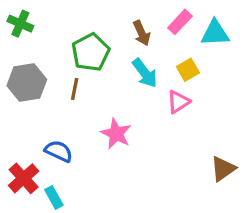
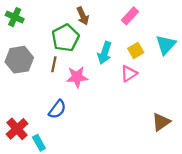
brown arrow: (142, 33) -> (83, 16), moved
cyan triangle: (215, 33) -> (166, 45), moved, turned -45
cyan arrow: (145, 73) -> (105, 53), turned 55
pink star: (116, 134) -> (77, 77), moved, turned -30
blue semicircle: (59, 151) -> (57, 109), moved, turned 102

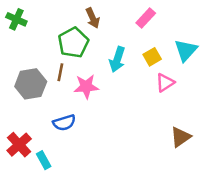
gray hexagon: (19, 60) -> (31, 84), moved
pink triangle: (129, 74) -> (165, 83), moved
blue semicircle: (57, 109) -> (64, 123), turned 36

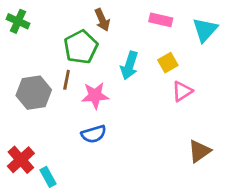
pink rectangle: (146, 18) -> (161, 20), turned 60
cyan triangle: (186, 50) -> (205, 30), moved
blue semicircle: (64, 123) -> (94, 134), moved

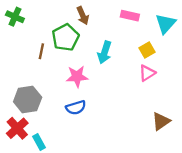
yellow square: (168, 63) -> (147, 50), moved
brown line: (67, 80) -> (41, 51), moved
gray hexagon: (34, 93) -> (28, 99), moved

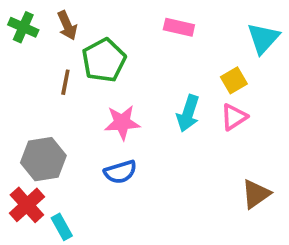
brown arrow: (83, 16) -> (67, 25), moved
pink rectangle: (130, 16) -> (179, 27), moved
cyan arrow: (105, 52) -> (188, 113), moved

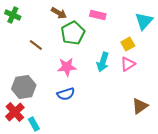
brown arrow: (67, 25) -> (59, 13), moved, turned -35
green pentagon: (104, 60) -> (73, 33), moved
brown line: (65, 82) -> (36, 45), turned -64

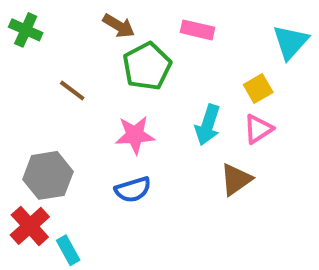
brown triangle: (140, 106) -> (236, 179), moved

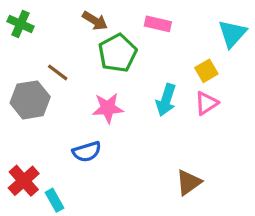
gray hexagon: (48, 175) -> (30, 100), moved
brown triangle: (236, 179) -> (189, 182), moved
blue semicircle: (133, 190) -> (87, 152), moved

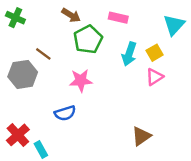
cyan arrow: (166, 100) -> (129, 54), moved

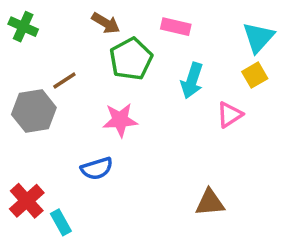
yellow square: (155, 53) -> (255, 75), moved
brown line: (43, 54) -> (64, 80), turned -70
brown triangle: (141, 136) -> (210, 203), turned 30

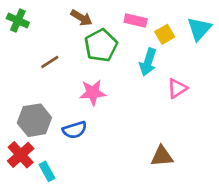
yellow square: (255, 75) -> (165, 34), moved
gray hexagon: (34, 111) -> (34, 120), moved

